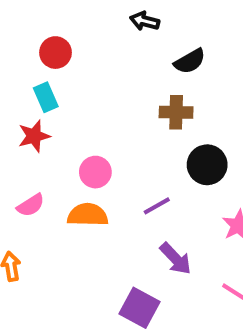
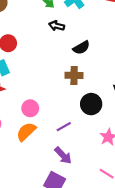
orange semicircle: (88, 215) -> (26, 132), turned -45
purple arrow: (176, 259) -> (63, 155), moved

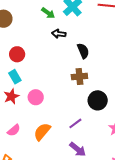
black semicircle: (81, 48) -> (83, 51), turned -77
pink circle: (30, 108) -> (36, 97), moved

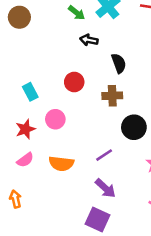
red circle: (17, 54) -> (74, 82), moved
red star: (11, 96) -> (25, 129), moved
orange semicircle: (42, 132) -> (61, 163), turned -126

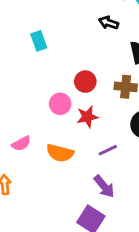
red circle: (74, 82) -> (85, 82), moved
cyan rectangle: (30, 92) -> (39, 41), moved
red star: (25, 129) -> (87, 117), moved

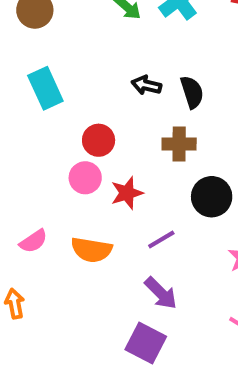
black arrow: (109, 23) -> (146, 85), moved
cyan rectangle: (39, 41) -> (45, 88), size x1.4
red circle: (85, 82) -> (99, 140), moved

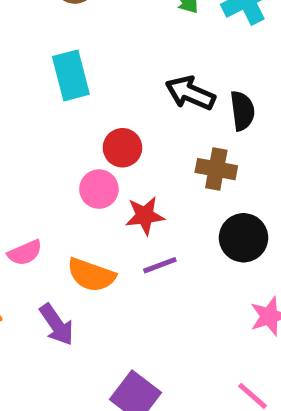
black arrow: (146, 85) -> (190, 93), size x1.4
purple line: (161, 239) -> (160, 265), moved
purple arrow: (161, 293) -> (57, 325), moved

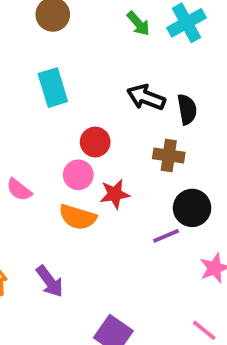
pink semicircle: (25, 253) -> (19, 190), moved, turned 64
purple line: (160, 265) -> (166, 236), moved
orange semicircle: (91, 275) -> (78, 217), moved

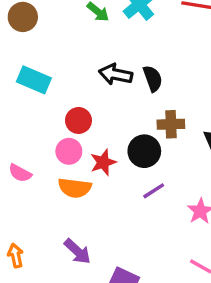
cyan rectangle: (53, 88) -> (34, 80), turned -40
brown cross: (169, 155) -> (171, 124), moved
black circle: (192, 208) -> (144, 151), moved
purple arrow: (50, 281) -> (77, 251), moved

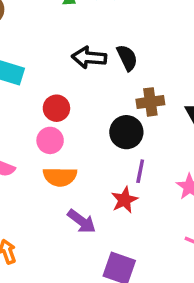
red star: (103, 162) -> (124, 200), moved
purple line: (154, 191) -> (140, 171), turned -40
purple arrow: (77, 251) -> (82, 221), moved

